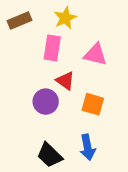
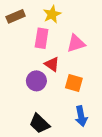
pink triangle: (95, 54) -> (76, 43), turned -30
blue arrow: (87, 147) -> (81, 116), moved

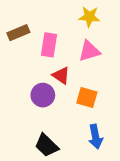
yellow star: (52, 14) -> (89, 17), moved, turned 30
brown rectangle: (16, 16) -> (18, 33), moved

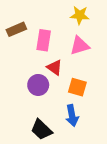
blue arrow: (95, 137) -> (72, 116), moved

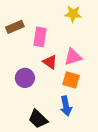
pink triangle: (80, 46) -> (73, 57), moved
purple circle: (38, 85) -> (25, 78), moved

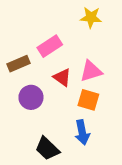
brown rectangle: (15, 27) -> (19, 64), moved
pink rectangle: (40, 37) -> (50, 46), turned 48

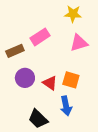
pink triangle: (91, 71) -> (79, 43), moved
red triangle: (62, 77) -> (50, 83), moved

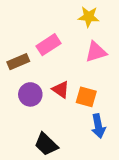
red triangle: (50, 83) -> (61, 90), moved
blue arrow: (66, 106) -> (98, 126), moved

